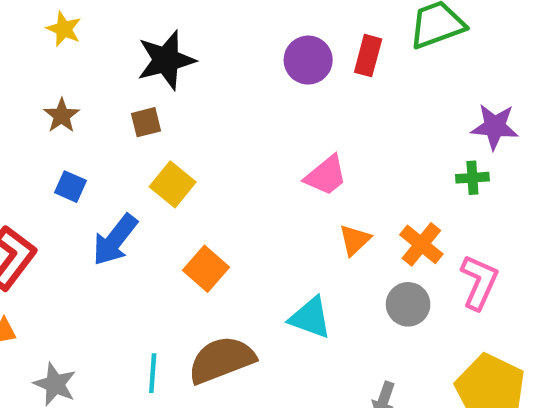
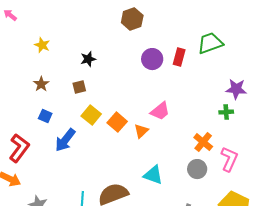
black star: (166, 60) -> (88, 59), size x0.6
orange triangle: (355, 240) -> (141, 131), moved
orange square: (206, 269) -> (117, 122), moved

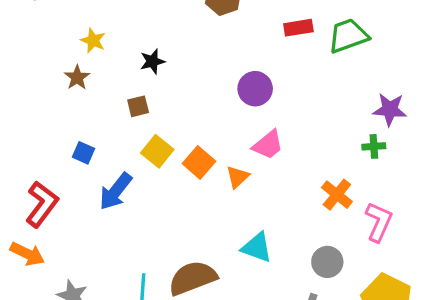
yellow star: (42, 45) -> (93, 41), moved
red rectangle: (179, 57) -> (298, 28), moved, turned 66
purple circle: (152, 59) -> (255, 89), moved
brown star: (41, 84) -> (77, 77), moved
gray circle: (197, 169) -> (327, 262), moved

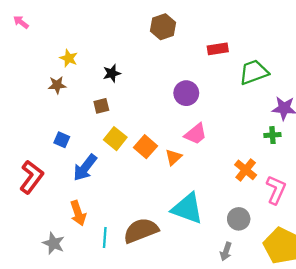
green trapezoid: (348, 36) -> (254, 72), moved
brown star: (77, 77) -> (57, 85), turned 30
cyan triangle: (257, 247) -> (187, 208), size x1.4
orange arrow: (27, 254) -> (78, 213), moved, turned 45

